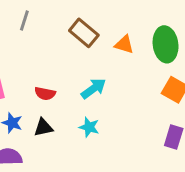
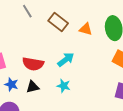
gray line: (24, 20) -> (27, 11), moved, turned -48
red semicircle: (45, 93) -> (33, 64), size x1.5

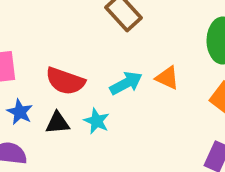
orange triangle: (86, 29) -> (167, 78), moved
cyan star: (64, 86) -> (97, 121), moved

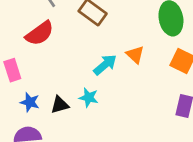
orange triangle: (167, 78) -> (135, 55), turned 30
red semicircle: (65, 81) -> (40, 33), moved, turned -44

